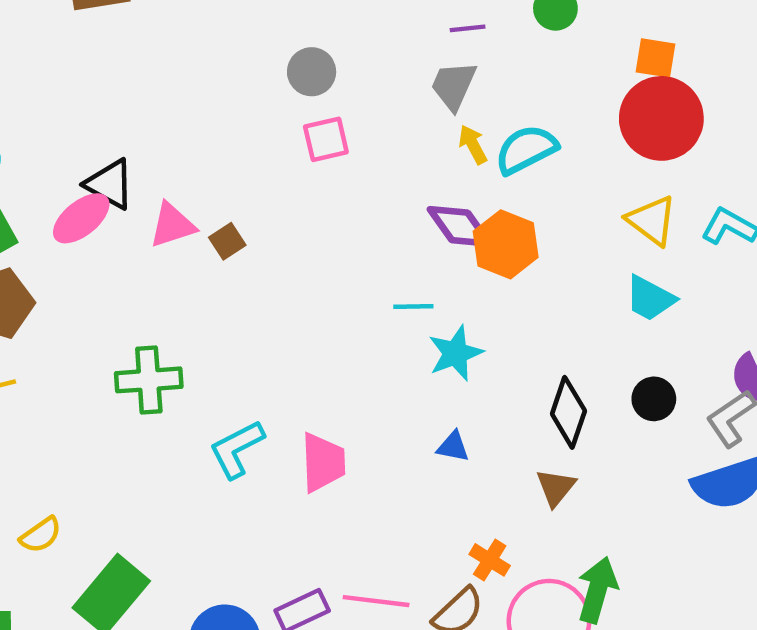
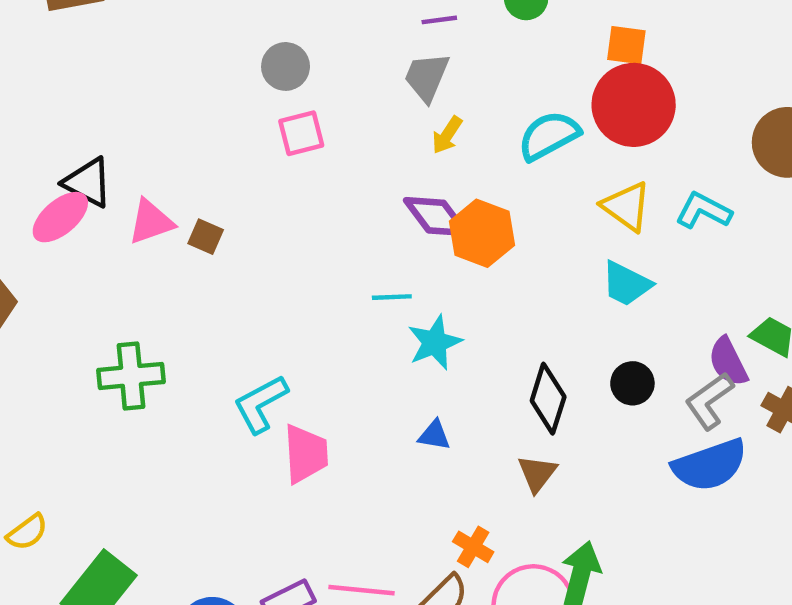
yellow arrow: (473, 145) -> (447, 135), turned -117
cyan semicircle: (526, 149) -> (549, 136), moved
brown square: (227, 241) -> (206, 237), turned -32
cyan L-shape: (237, 449) -> (261, 404), moved

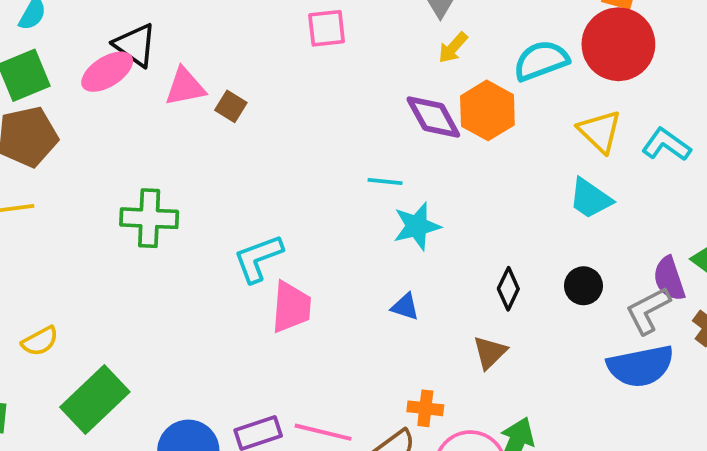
orange hexagon: (482, 233) -> (487, 110), moved
black diamond: (548, 399) -> (508, 289), size x0.7
orange cross: (473, 547) -> (425, 408), turned -32

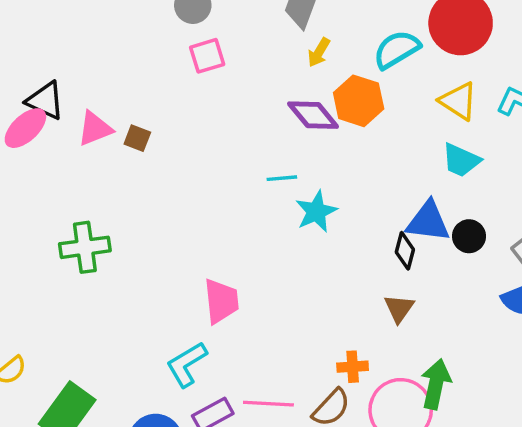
cyan L-shape: (258, 258) -> (187, 364), moved
blue triangle: (405, 307) -> (428, 222), moved, size x1.8

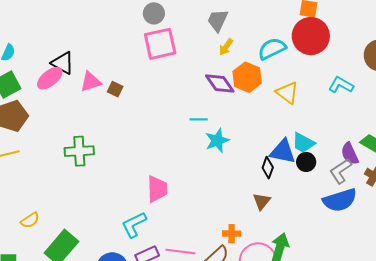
pink square: (207, 56) -> (160, 44), size x1.6
yellow triangle: (458, 101) -> (287, 93), moved
cyan trapezoid: (461, 160) -> (303, 143), moved

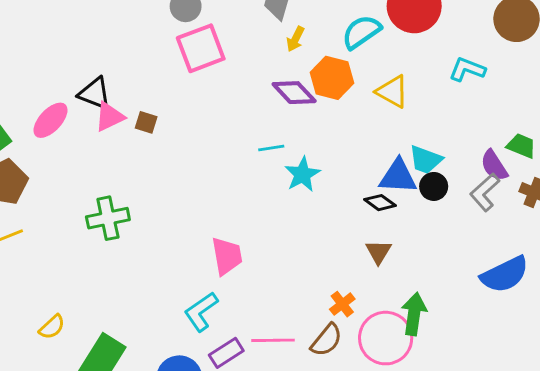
black triangle: (63, 63) -> (95, 93), moved
black diamond: (268, 168) -> (380, 203), turned -65
blue semicircle: (340, 200) -> (505, 275), moved
orange cross: (232, 234) -> (342, 304), turned -30

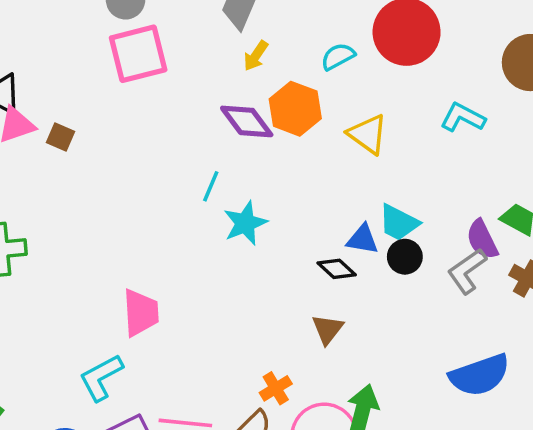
cyan semicircle: (361, 32) -> (338, 56), size x0.7
cyan line: (271, 148) -> (211, 186), turned -65
blue triangle: (398, 176) -> (363, 239), size x0.7

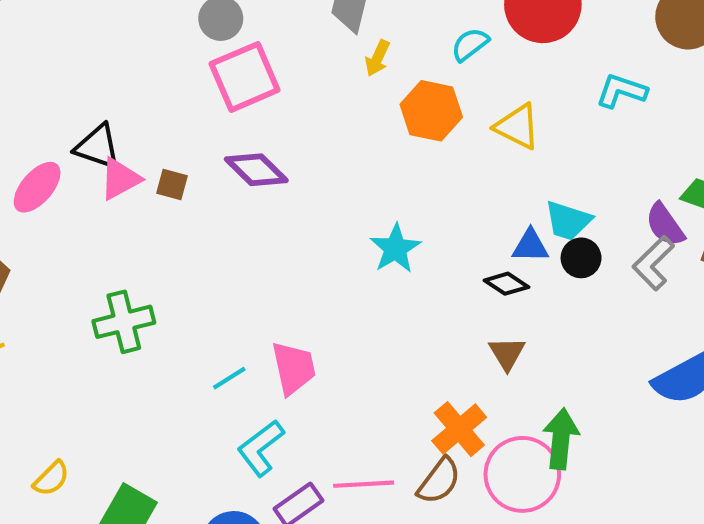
purple diamond: (247, 121) -> (256, 170), moved
cyan line: (211, 186) -> (229, 378), moved, turned 44
orange cross: (276, 388) -> (459, 429), size x1.5

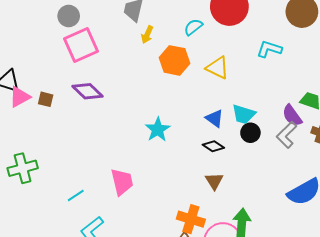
blue triangle: (530, 246) -> (215, 118), moved, turned 36
pink trapezoid: (294, 368) -> (122, 182), moved
orange cross: (459, 429) -> (191, 219), turned -32

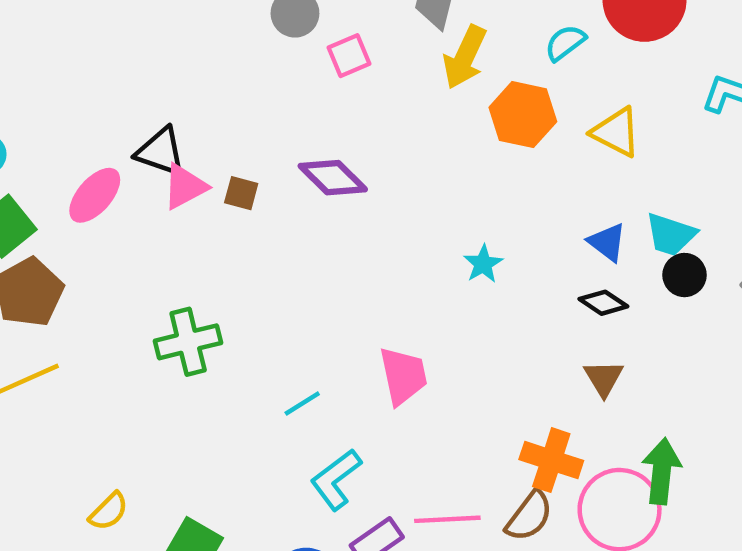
yellow arrow: (147, 35) -> (465, 57), size x1.6
pink square: (81, 45) -> (349, 56), moved, size x0.6
cyan star: (158, 130) -> (483, 264), size x0.7

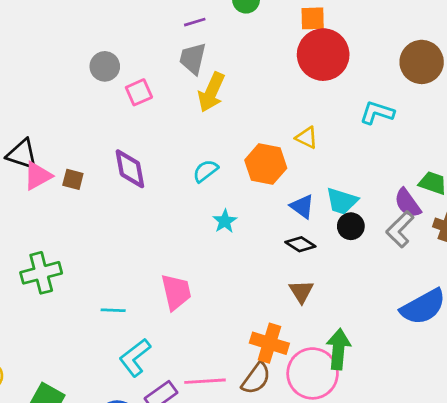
cyan semicircle: (565, 43) -> (205, 171), moved
orange hexagon: (523, 115) -> (266, 164), moved
yellow triangle: (616, 132) -> (307, 138), size x0.7
purple diamond: (333, 178) -> (130, 169), turned 36
cyan line: (302, 404) -> (113, 310), turned 35

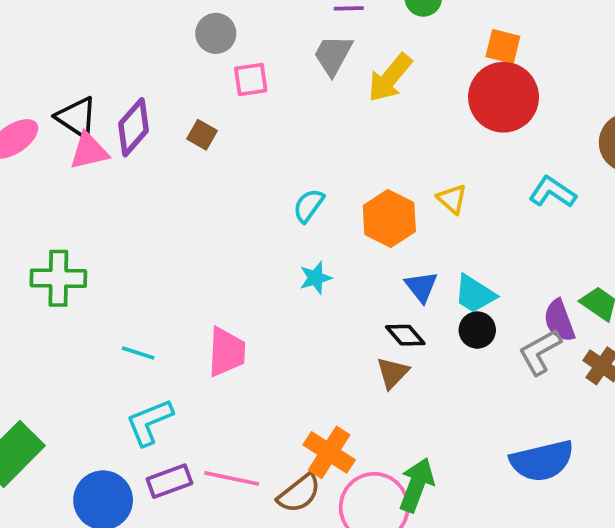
yellow arrow: (211, 92) -> (390, 78), moved
purple diamond: (130, 169) -> (134, 127), moved, turned 36
cyan semicircle: (205, 171) -> (309, 206), turned -32
brown square: (73, 179) -> (202, 135), moved
brown triangle: (301, 291) -> (393, 373), moved

